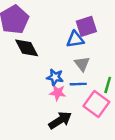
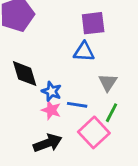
purple square: (86, 26) -> (93, 23), moved
black diamond: (27, 48) -> (25, 74), moved
gray triangle: (82, 64) -> (108, 82), moved

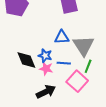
blue triangle: (84, 52) -> (62, 37), moved
black diamond: (25, 74) -> (26, 60), moved
gray triangle: (108, 82) -> (83, 46), size x1.6

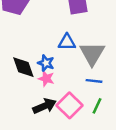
blue line: (64, 63) -> (94, 81), moved
green line: (88, 66) -> (97, 106), moved
pink square: (77, 81) -> (70, 105), moved

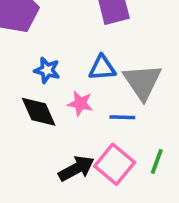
blue star: (46, 63) -> (47, 70), moved
pink star: (46, 79) -> (80, 103), moved
blue line: (94, 81) -> (122, 117), moved

